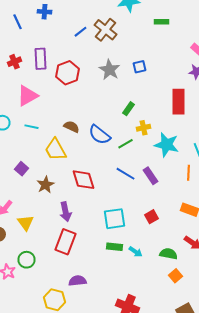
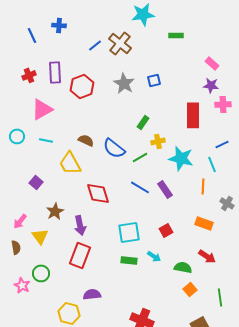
brown star: (46, 185) -> (55, 211), moved
cyan arrow: (136, 252) -> (154, 256), moved

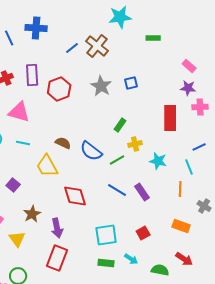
blue cross: (59, 25) -> (36, 28), size x1.5
pink triangle: (42, 109) -> (19, 112), turned 45
cyan star: (181, 158) -> (158, 161), size x0.7

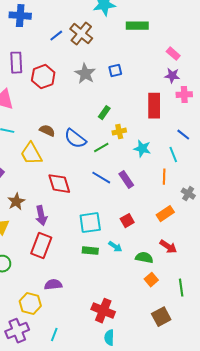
green rectangle: (153, 38) -> (137, 26), size x1.5
blue line: (199, 147) -> (183, 135), turned 64
orange rectangle: (181, 226) -> (165, 214), turned -54

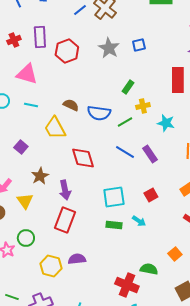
blue semicircle: (75, 139) -> (99, 113), turned -30
green semicircle: (144, 258) -> (149, 269), moved
yellow hexagon: (30, 304) -> (51, 266), moved

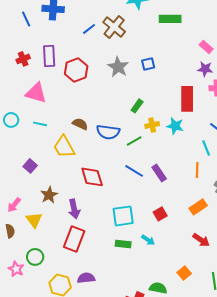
cyan star: (166, 123) -> (175, 126), moved

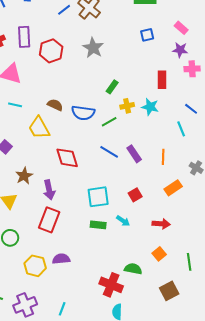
blue square: (148, 64) -> (147, 35), moved
red rectangle: (187, 99) -> (162, 80), size x0.7
orange line: (197, 170) -> (163, 157), moved
red arrow: (201, 240) -> (161, 224), moved, turned -30

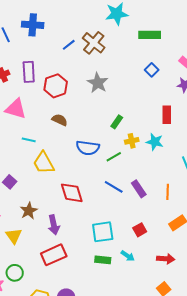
blue square: (147, 35) -> (152, 70), turned -32
cyan line: (15, 105) -> (29, 140), moved
brown semicircle: (55, 105) -> (60, 120), moved
red rectangle: (49, 220) -> (54, 255), turned 45

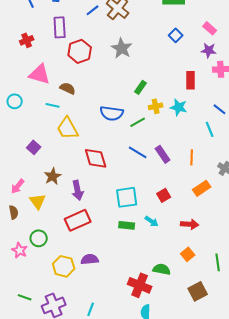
purple rectangle: (29, 72) -> (60, 27), moved
brown semicircle: (60, 120) -> (68, 88), moved

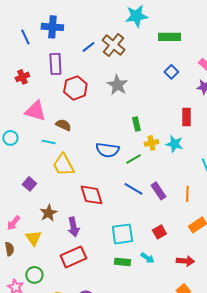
green rectangle: (141, 87) -> (136, 124), turned -48

